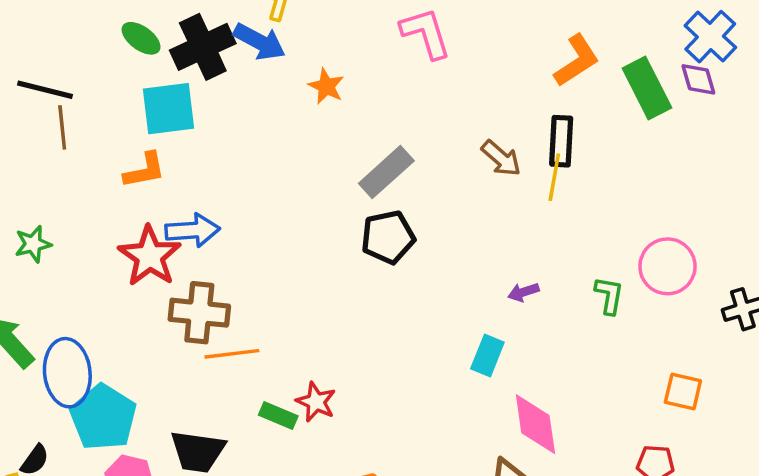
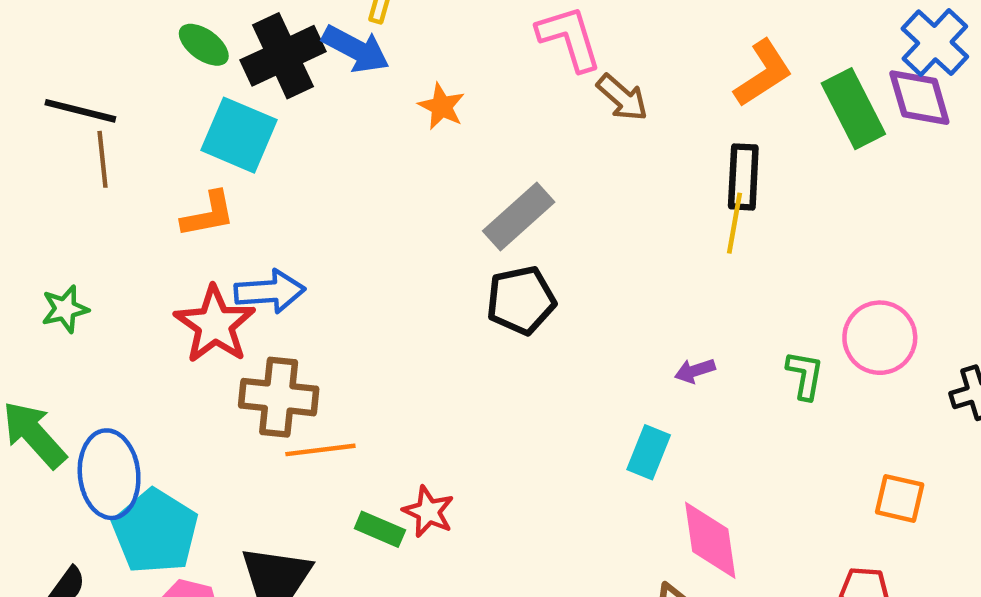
purple diamond: (698, 79) -> (919, 98), size x1.4
cyan square: (168, 109) -> (239, 135), turned 30
brown arrow: (501, 158) -> (622, 98), moved

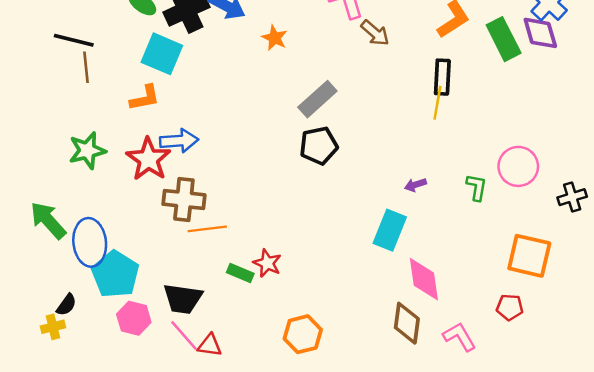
green star: (65, 309) -> (87, 151), moved, size x1.4
cyan rectangle: (649, 452) -> (390, 230), size x1.4
orange square: (900, 498) -> (529, 256), size x1.6

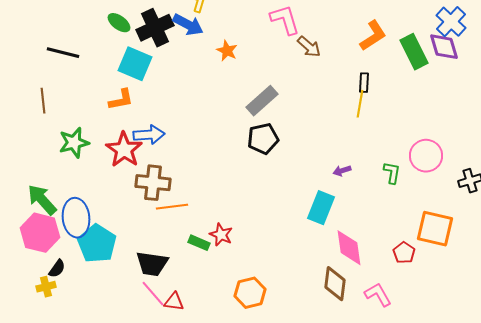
brown line: (86, 67) -> (43, 101), moved
black rectangle: (442, 77) -> (364, 83), size x0.7
red pentagon: (510, 307) -> (404, 253), moved, turned 30
pink hexagon: (134, 318) -> (40, 233), moved, size x1.4

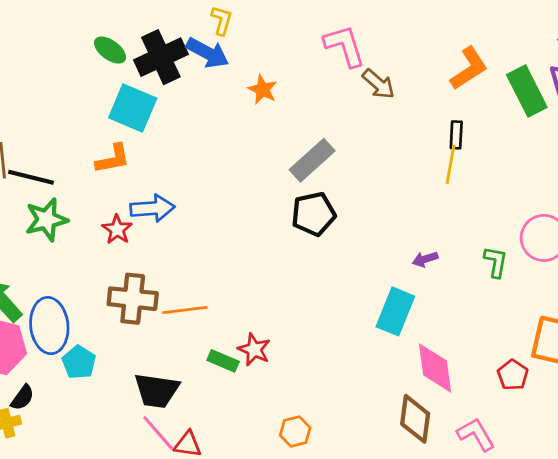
black line: (63, 53) -> (31, 177), moved
red star: (124, 150) -> (117, 229), size x0.6
brown cross: (153, 183) -> (133, 299), moved
cyan pentagon: (97, 244) -> (79, 362), size x0.6
orange hexagon: (250, 293) -> (295, 432), size x0.7

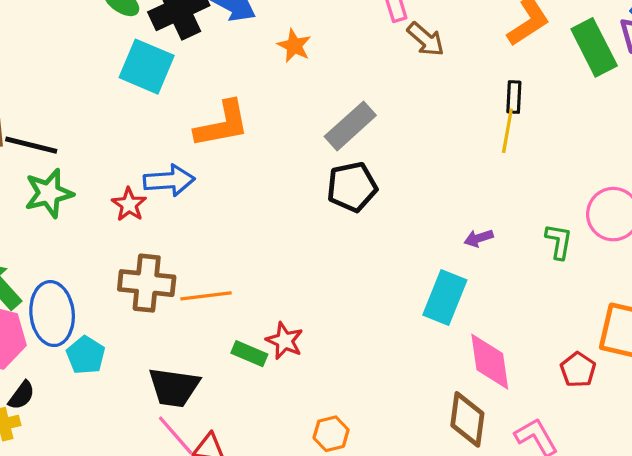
orange L-shape: (113, 159) -> (222, 124), moved, size x1.4

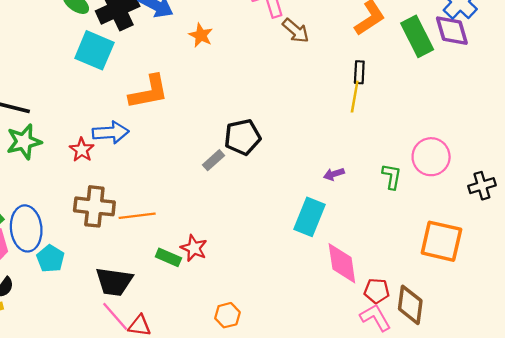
gray rectangle: (350, 126) -> (214, 160), moved, size x0.6
red pentagon: (578, 370) -> (377, 291), moved, turned -30
brown diamond: (467, 419) -> (410, 305), moved

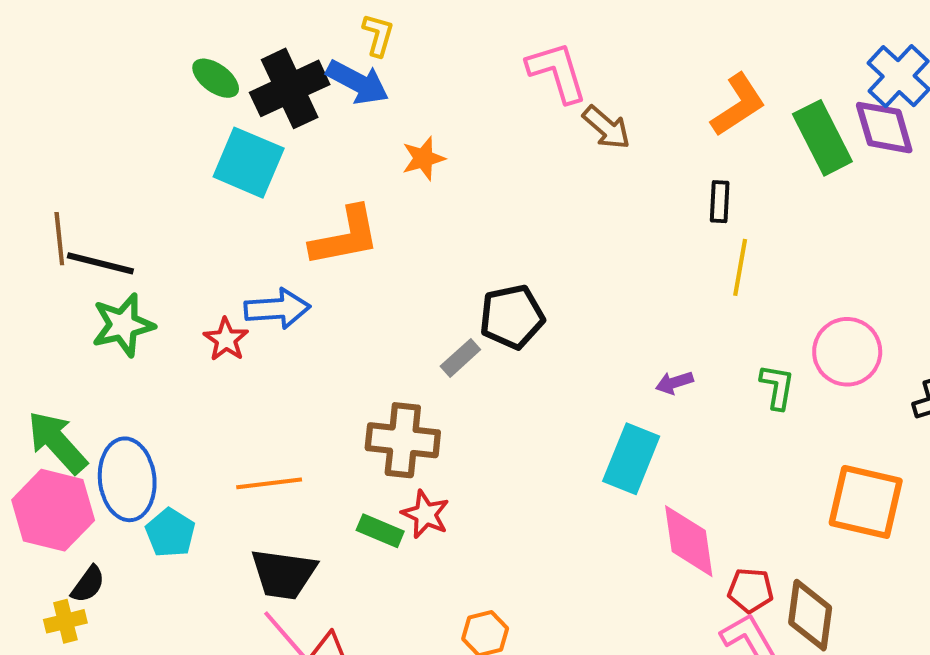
orange star: (201, 35) -> (423, 158), moved, turned 30
yellow line: (355, 97) -> (740, 267), moved
brown cross: (94, 206) -> (403, 440), moved
orange line: (137, 216) -> (269, 483), moved

